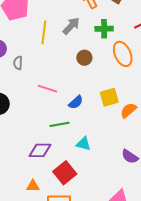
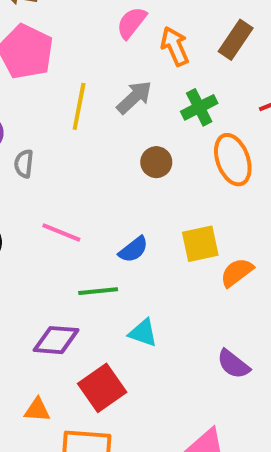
green cross: (104, 29) -> (199, 107), turned -30
pink line: (48, 89) -> (61, 232), moved

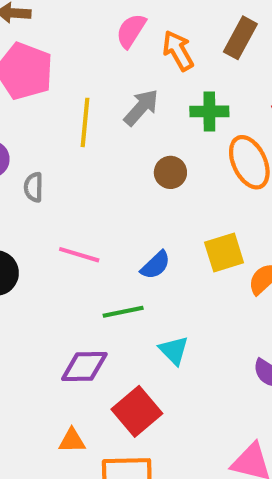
green cross: (199, 107) -> (209, 111), turned 32
cyan triangle: (143, 333) -> (174, 350), turned 32

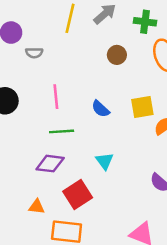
gray semicircle: (34, 187) -> (34, 53), turned -98
pink line: (79, 255) -> (56, 97), turned 60
blue semicircle: (155, 265) -> (100, 109), turned 78
green line: (123, 312) -> (62, 131), moved

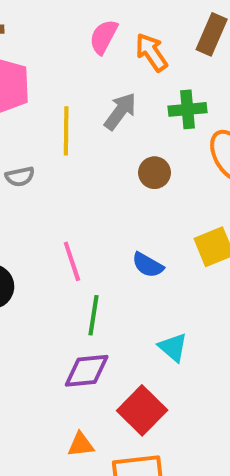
gray semicircle: (34, 53) -> (20, 177), moved
green line: (62, 131) -> (93, 315), turned -65

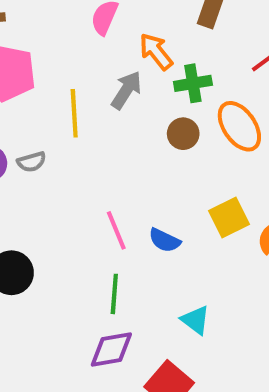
orange arrow: (151, 52) -> (156, 51), moved
brown circle: (154, 173) -> (183, 134), moved
pink line: (72, 261) -> (116, 230), moved

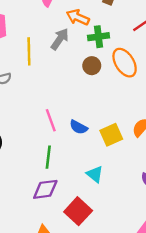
orange arrow: (156, 51) -> (78, 17), turned -30
yellow square: (229, 218) -> (111, 135), moved

